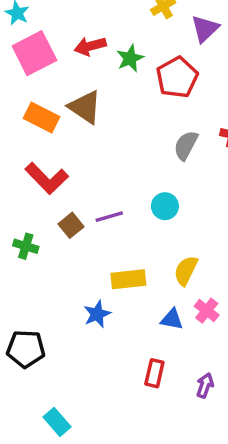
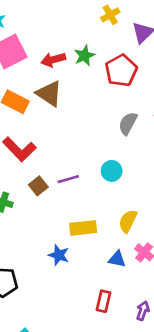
red arrow: (90, 46) -> (53, 60), moved
blue star: (97, 314) -> (59, 255), turned -30

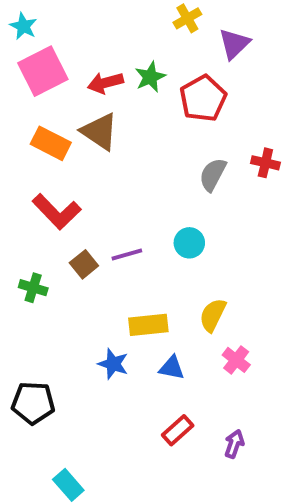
blue triangle: (117, 259) -> (172, 368), moved
red rectangle: (103, 301) -> (178, 430), turned 35

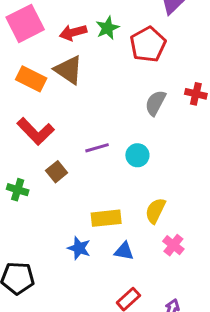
purple line: (127, 255) -> (97, 148), moved

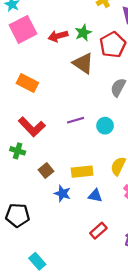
brown triangle: (69, 70) -> (83, 63), moved
orange rectangle: (31, 79) -> (27, 83), moved
red L-shape: (36, 131) -> (32, 127), moved
brown square: (57, 172) -> (46, 170), moved

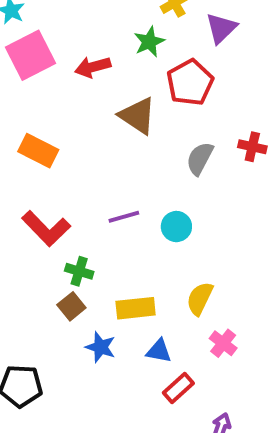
green star: (83, 33) -> (149, 42), moved
green cross: (18, 151) -> (79, 271), moved
red rectangle: (98, 231) -> (178, 388), moved

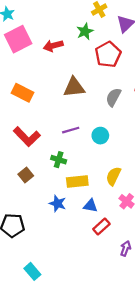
brown triangle: (138, 116) -> (74, 87), moved, turned -40
green cross: (79, 271) -> (59, 160), moved
brown square: (71, 306) -> (26, 175), moved

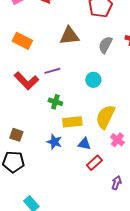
purple line: (71, 130) -> (52, 71), moved
brown square: (26, 175) -> (16, 135), moved, turned -32
yellow semicircle: (113, 176) -> (105, 117), size x1.4

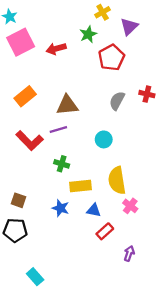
brown triangle: (69, 36) -> (67, 105), moved
orange rectangle: (22, 41) -> (25, 96), turned -66
yellow semicircle: (105, 117) -> (117, 180), turned -35

